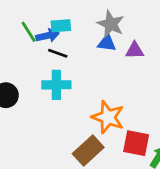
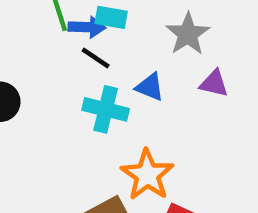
blue triangle: (107, 43) -> (150, 87), moved
cyan cross: (56, 85) -> (106, 109), moved

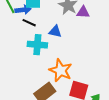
purple triangle: (214, 83) -> (83, 12), moved

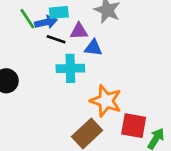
purple triangle: (83, 12) -> (79, 31), moved

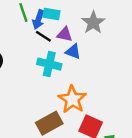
blue arrow: (46, 22) -> (38, 20), turned 108

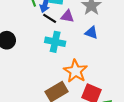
blue triangle: (73, 52) -> (91, 33), moved

